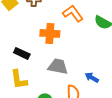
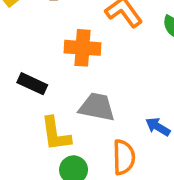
yellow L-shape: (19, 79) -> (56, 134), moved

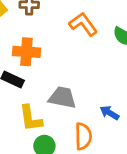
orange cross: (82, 48) -> (26, 52), moved

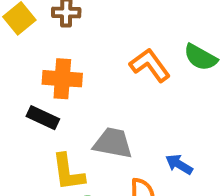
orange L-shape: (83, 24) -> (150, 65), moved

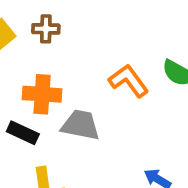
gray trapezoid: (113, 143) -> (81, 125), moved

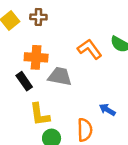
black rectangle: (23, 133) -> (24, 81), turned 30

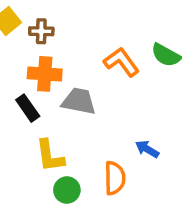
brown cross: (38, 17) -> (41, 31), moved

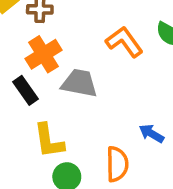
orange cross: (45, 74) -> (43, 54), turned -36

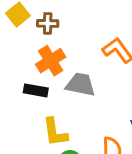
black rectangle: (25, 90) -> (36, 90), turned -45

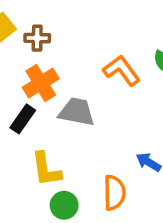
black rectangle: (36, 90) -> (23, 119), turned -65

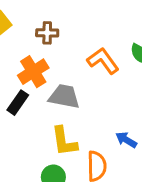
brown cross: (37, 38) -> (47, 33), moved
yellow L-shape: (46, 169) -> (64, 141), moved

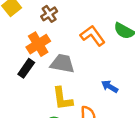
brown cross: (47, 33) -> (49, 14), turned -35
blue arrow: (126, 140) -> (110, 86), moved

